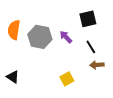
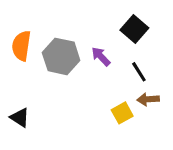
black square: (88, 19) -> (134, 29), turned -36
yellow square: (67, 79) -> (122, 113), moved

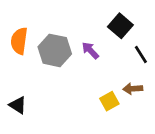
black line: (139, 72) -> (141, 55), moved

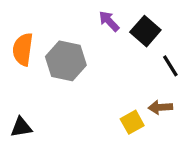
purple arrow: (90, 50) -> (109, 21), moved
black triangle: (18, 105) -> (21, 127), turned -42

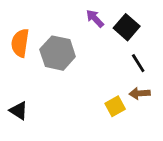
black line: (170, 66) -> (138, 63), moved
black triangle: (21, 127) -> (19, 111), turned 42

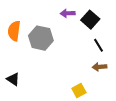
purple arrow: (95, 19) -> (68, 13), turned -48
yellow square: (115, 106) -> (79, 90), moved

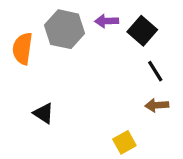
gray hexagon: (41, 38) -> (65, 29), moved
black triangle: (13, 79) -> (44, 113), moved

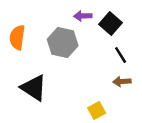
gray hexagon: (65, 29) -> (63, 42), moved
black triangle: (44, 113) -> (34, 88), size x1.6

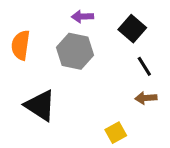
purple arrow: (83, 16) -> (83, 17), moved

